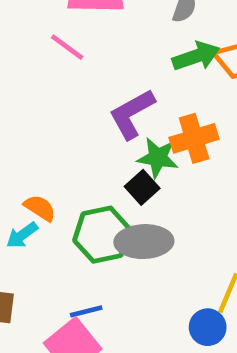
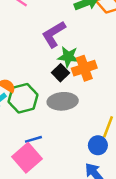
orange cross: (194, 138) -> (84, 68), moved
green hexagon: (102, 235) -> (23, 98), moved

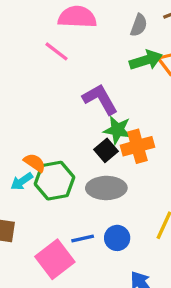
purple L-shape: (54, 34) -> (100, 99), turned 88
blue line: (33, 139) -> (83, 239), moved
blue circle: (98, 145) -> (117, 238), moved

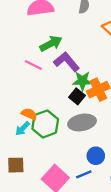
pink line: (56, 51) -> (33, 65), moved
green arrow: (146, 60) -> (51, 44), moved
blue line: (83, 239) -> (84, 174), moved

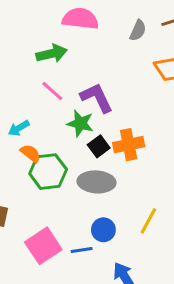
green arrow: (51, 44) -> (52, 53), moved
green star: (82, 81) -> (80, 123), moved
cyan arrow: (23, 129) -> (19, 128), moved

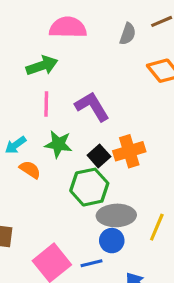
pink line: (52, 91) -> (46, 104), turned 55
green star: (80, 123) -> (58, 144), moved
green hexagon: (48, 172) -> (89, 187), moved
gray ellipse: (97, 182) -> (116, 215), moved

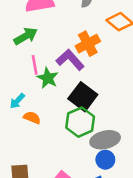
green star: (58, 144) -> (48, 78), moved, turned 30
orange cross: (129, 151) -> (88, 44), moved
black square: (99, 156) -> (83, 97), size x1.6

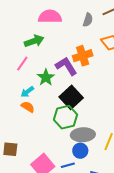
pink line: (35, 65) -> (22, 64), moved, turned 35
cyan arrow: (17, 101) -> (27, 92), moved

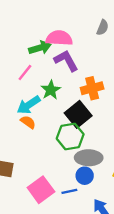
pink semicircle: (50, 17) -> (59, 38), moved
orange cross: (83, 56) -> (92, 88), moved
purple L-shape: (66, 66) -> (66, 61), moved
cyan arrow: (27, 92) -> (29, 105), size x1.5

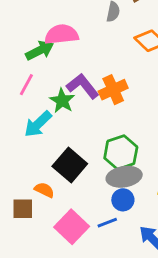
purple L-shape: (66, 61) -> (83, 86), moved
black square: (78, 114) -> (70, 165), moved
orange semicircle: (28, 122) -> (44, 190), moved
green hexagon: (70, 136) -> (121, 152), moved

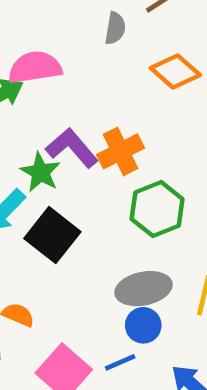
green hexagon: (121, 152) -> (157, 209), moved
black square: (70, 165) -> (52, 235), moved

